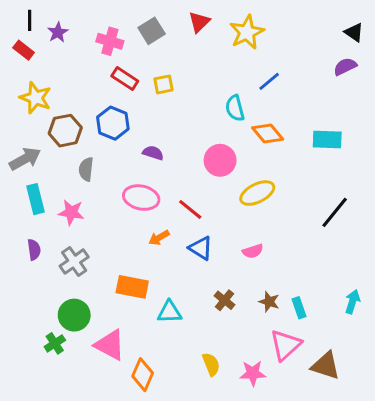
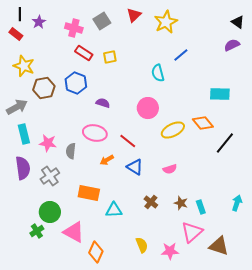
orange diamond: (268, 134) -> (203, 123), moved
gray semicircle: (86, 169) -> (71, 151), moved
purple semicircle: (34, 250) -> (23, 168), size x1.6

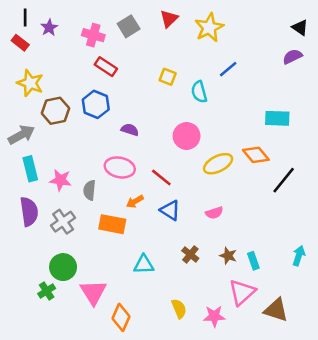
yellow square: (110, 57) -> (168, 77), moved, turned 32
orange rectangle: (89, 193) -> (112, 224), moved
pink triangle: (74, 232) -> (93, 292), turned 30

